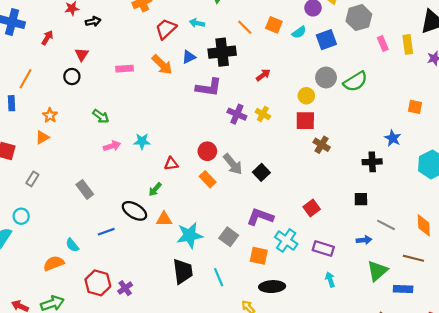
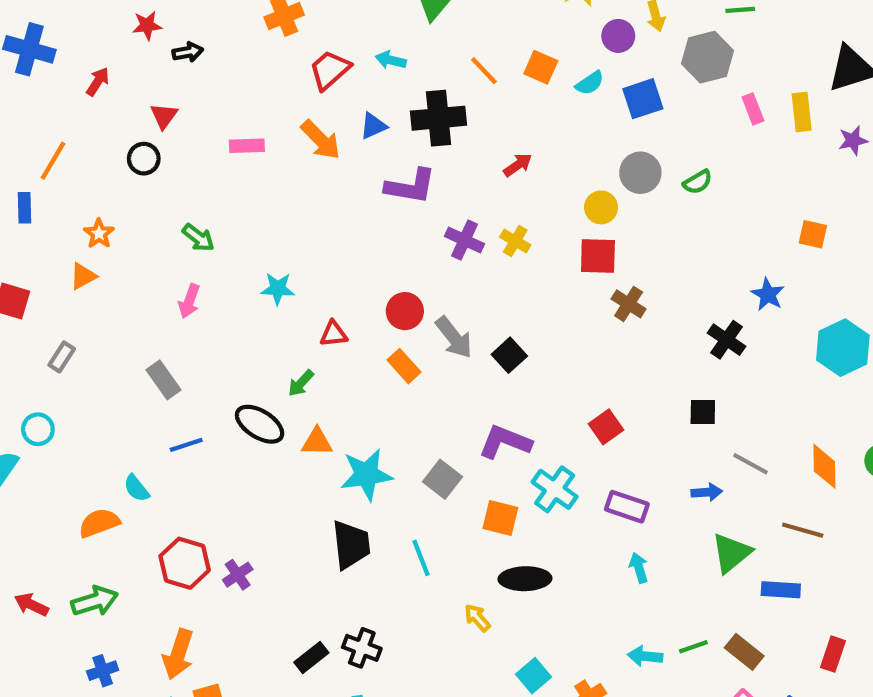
green semicircle: (355, 82) -> (698, 182), size x0.6
pink arrow: (112, 146) -> (189, 301), moved, turned 126
black cross: (372, 162) -> (727, 340), turned 36
blue line: (106, 232) -> (186, 445), moved

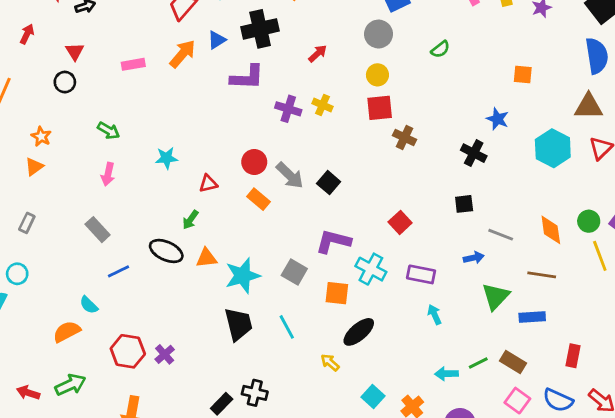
orange arrow: (321, 140) -> (183, 54), turned -88
gray circle: (640, 173) -> (378, 34), moved
black ellipse: (525, 579) -> (359, 332), turned -32

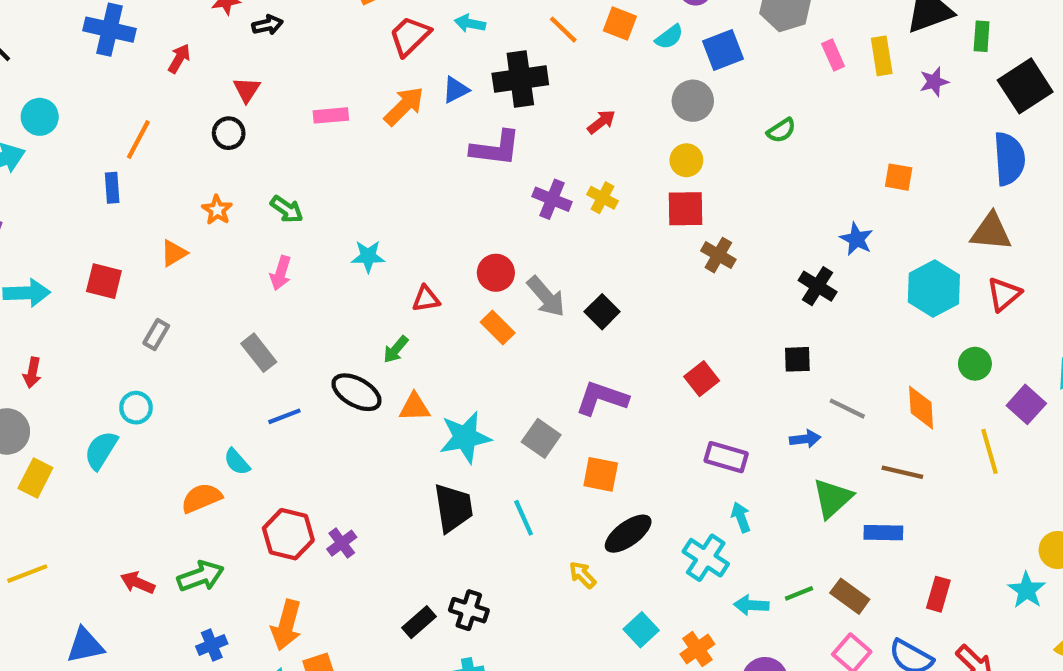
orange star: (41, 136) -> (217, 210), moved
green circle: (589, 221) -> (975, 364), moved
cyan cross: (371, 269) -> (706, 558), moved

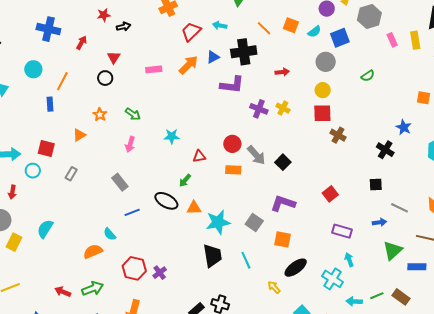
cyan circle: (40, 117) -> (33, 69), moved
red arrow: (601, 122) -> (282, 72), turned 32
orange rectangle: (498, 327) -> (233, 170), turned -42
cyan circle: (136, 408) -> (33, 171), moved

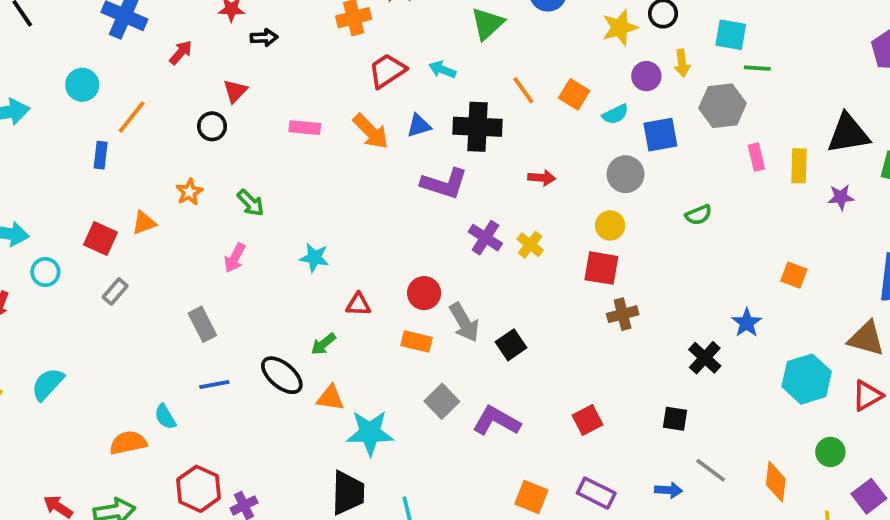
orange arrow: (188, 65) -> (371, 131), turned 80
brown cross: (338, 135) -> (623, 314), turned 35
red square: (46, 149) -> (100, 239), moved
gray square: (254, 222) -> (442, 401), moved
orange square: (283, 239) -> (531, 497), moved

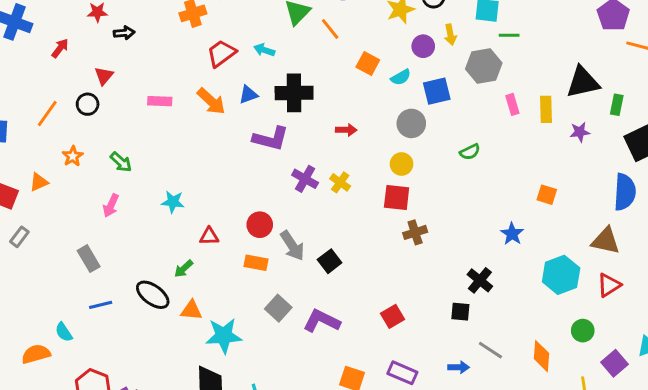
orange line: (523, 90) -> (330, 29), moved
orange line: (132, 117) -> (47, 114), moved
black cross: (705, 358) -> (480, 280), moved

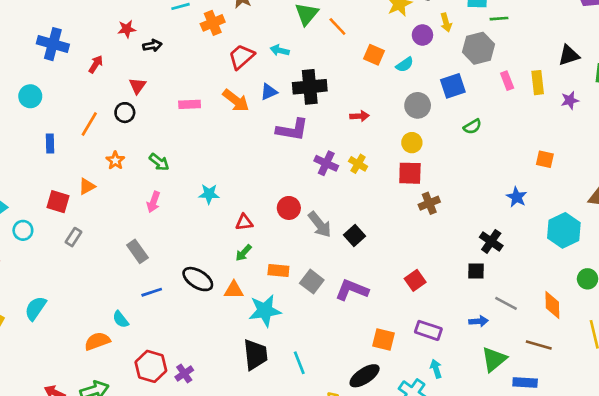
black triangle: (583, 82) -> (569, 55), size x0.7
blue square: (437, 91) -> (453, 86), moved
orange rectangle: (256, 263) -> (278, 270), moved
green arrow: (184, 269) -> (244, 253), moved

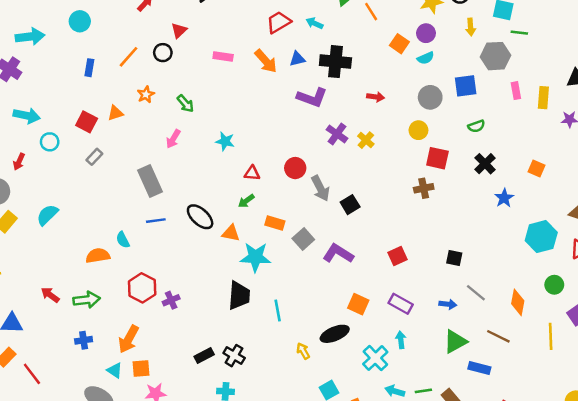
purple circle: (422, 35) -> (426, 33), moved
red square: (410, 173) -> (437, 158), moved
black cross: (491, 241) -> (485, 164), moved
gray rectangle: (137, 251) -> (150, 181), size x1.4

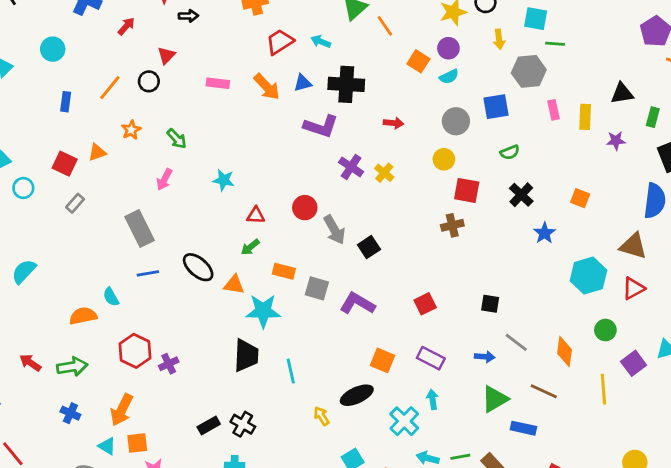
gray square: (303, 239) -> (317, 288), turned -30
blue cross: (84, 340) -> (70, 413), turned 35

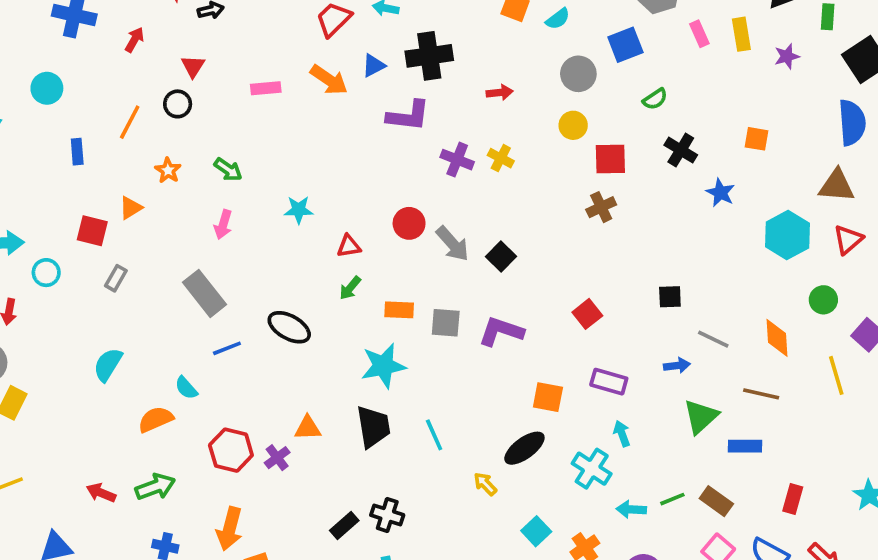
cyan semicircle: (24, 271) -> (108, 365), moved
orange triangle: (234, 285) -> (308, 428), moved

